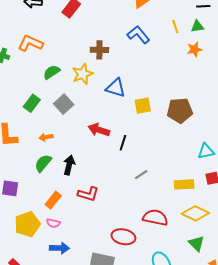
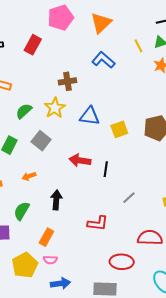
green semicircle: (43, 163) -> (22, 211), moved
red L-shape: (88, 194) -> (98, 223), moved

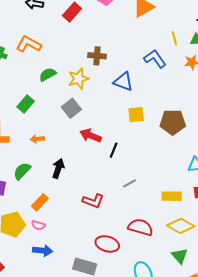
blue L-shape: (103, 60) -> (155, 59), moved
blue triangle: (90, 116) -> (123, 82), moved
gray square: (41, 141) -> (71, 108), moved

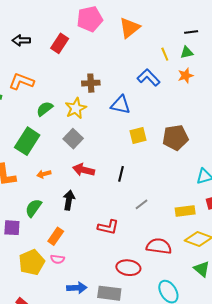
green rectangle: (26, 104) -> (27, 141), size x1.5
red arrow: (91, 136) -> (84, 170), moved
blue arrow: (43, 251) -> (77, 288), moved

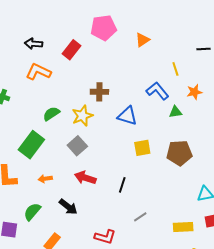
orange triangle: (130, 28) -> (142, 40), size x0.7
green triangle: (187, 52) -> (175, 112), moved
orange L-shape: (21, 81) -> (38, 72), moved
black arrow: (69, 200) -> (68, 207), turned 114

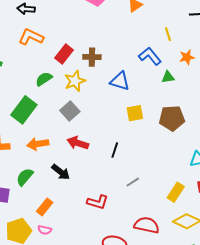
red rectangle: (71, 50) -> (64, 54), moved
orange arrow: (45, 179) -> (38, 144), size x1.5
yellow rectangle: (183, 227) -> (176, 192), turned -54

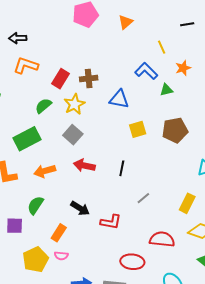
green rectangle: (24, 110) -> (27, 139), turned 32
black arrow: (61, 172) -> (80, 208), moved

